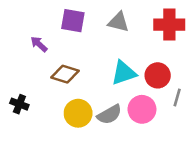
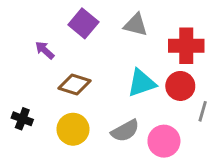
purple square: (73, 21) -> (83, 23), turned 30
red cross: (169, 25) -> (186, 46), moved
pink circle: (142, 109) -> (164, 141), moved
yellow circle: (78, 113) -> (73, 129), moved

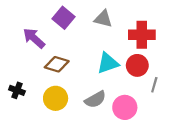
purple arrow: (45, 50) -> (34, 38), size x1.5

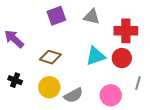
purple square: (63, 18) -> (56, 16), turned 30
purple arrow: (34, 38) -> (14, 39), moved
gray line: (154, 85) -> (138, 83), moved
gray semicircle: (95, 99) -> (73, 95), moved

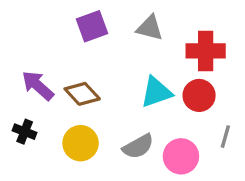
purple arrow: (14, 39) -> (38, 86), moved
brown diamond: (50, 57) -> (82, 94), turned 30
gray semicircle: (73, 95) -> (138, 146), moved

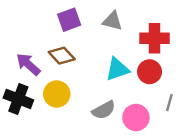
brown diamond: (82, 94) -> (62, 56), moved
black cross: (25, 132) -> (18, 99), size x1.6
yellow circle: (81, 143) -> (57, 94), moved

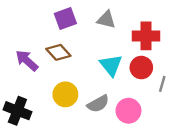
cyan triangle: (117, 69) -> (111, 65), turned -50
yellow circle: (57, 94) -> (65, 94), moved
black cross: (18, 99) -> (17, 111), moved
gray line: (169, 103) -> (162, 84), moved

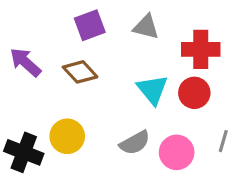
purple arrow: (27, 60) -> (25, 62), moved
gray line: (162, 84) -> (223, 141), moved
yellow circle: (65, 94) -> (67, 136), moved

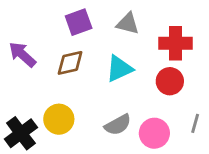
brown diamond: (80, 72) -> (70, 63), turned -60
cyan triangle: (152, 90) -> (119, 69), moved, turned 44
black cross: (24, 152) -> (21, 133), turned 32

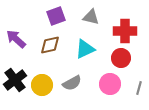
gray semicircle: (118, 125) -> (72, 83), moved
black cross: (21, 133) -> (15, 80), moved
pink circle: (154, 133) -> (110, 84), moved

